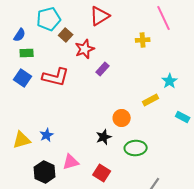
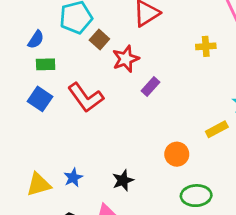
red L-shape: (56, 77) -> (86, 98), turned 40
black star: (104, 137) -> (123, 180), moved

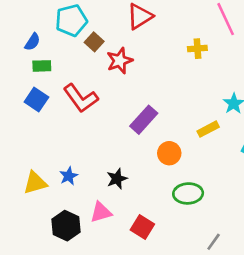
purple rectangle: (151, 86) -> (144, 120), moved, size x1.5

